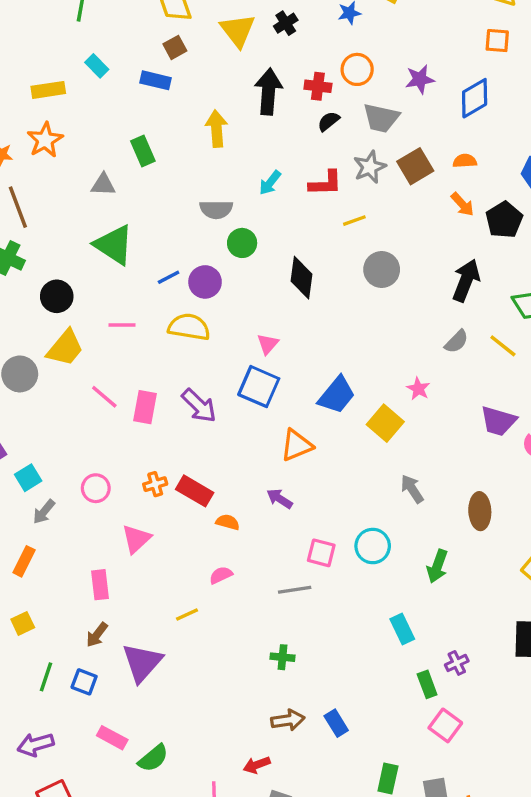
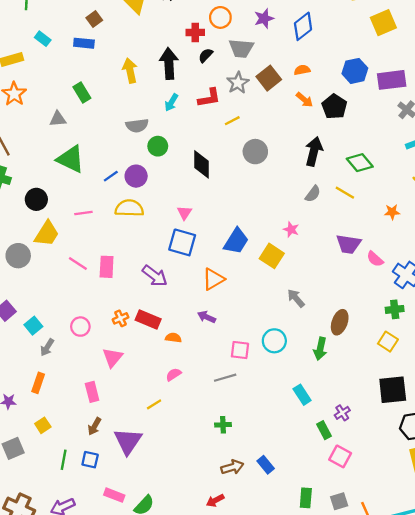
black arrow: (268, 92) -> (169, 64), moved
purple arrow: (199, 406) -> (155, 276), moved
brown ellipse: (480, 511) -> (340, 322), moved, turned 30

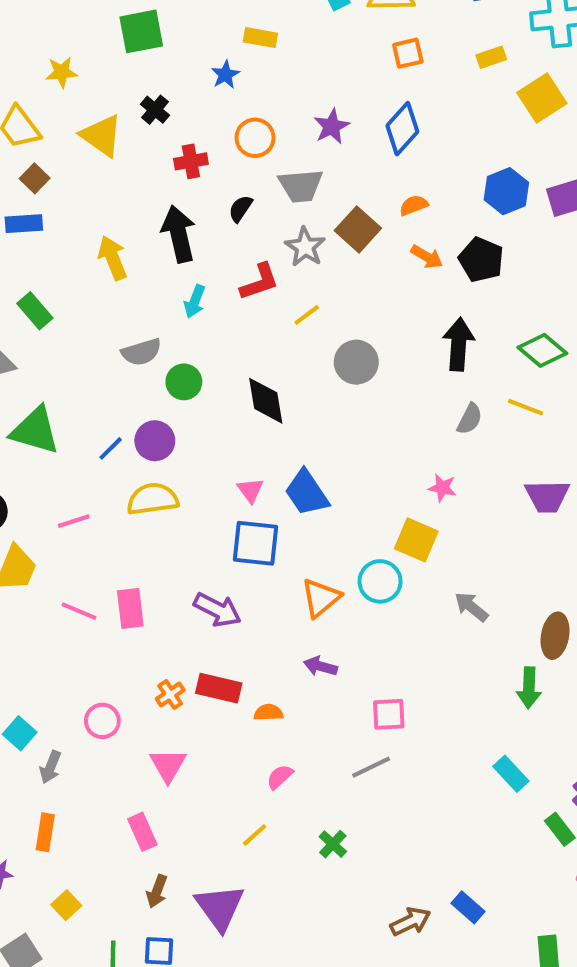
red cross: (195, 32) -> (191, 161), moved
blue trapezoid: (236, 241) -> (307, 493), moved, turned 124
cyan circle: (274, 341) -> (380, 581), moved
green cross: (223, 425) -> (333, 844), moved, turned -35

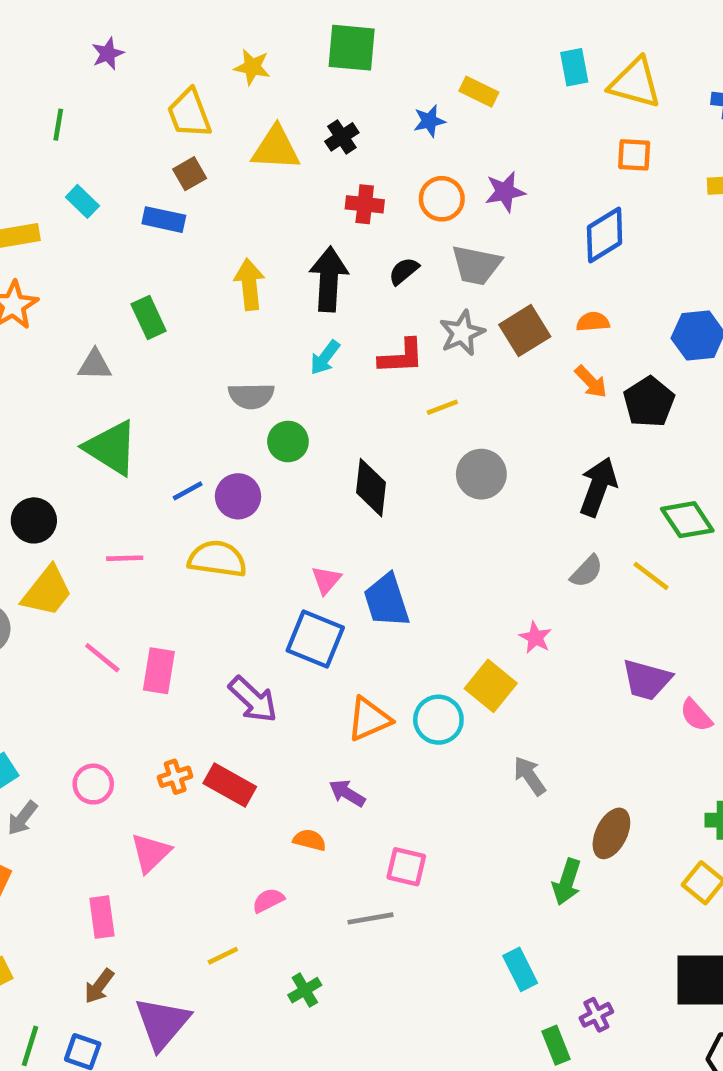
purple star: (332, 126) -> (505, 192), moved
yellow triangle: (102, 136) -> (276, 148), turned -48
orange semicircle: (268, 713) -> (310, 840), moved

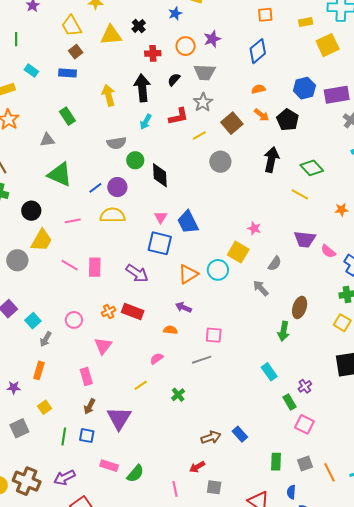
brown square: (525, 331) -> (232, 123), moved
black diamond: (371, 488) -> (160, 175), moved
gray semicircle: (587, 571) -> (275, 264), moved

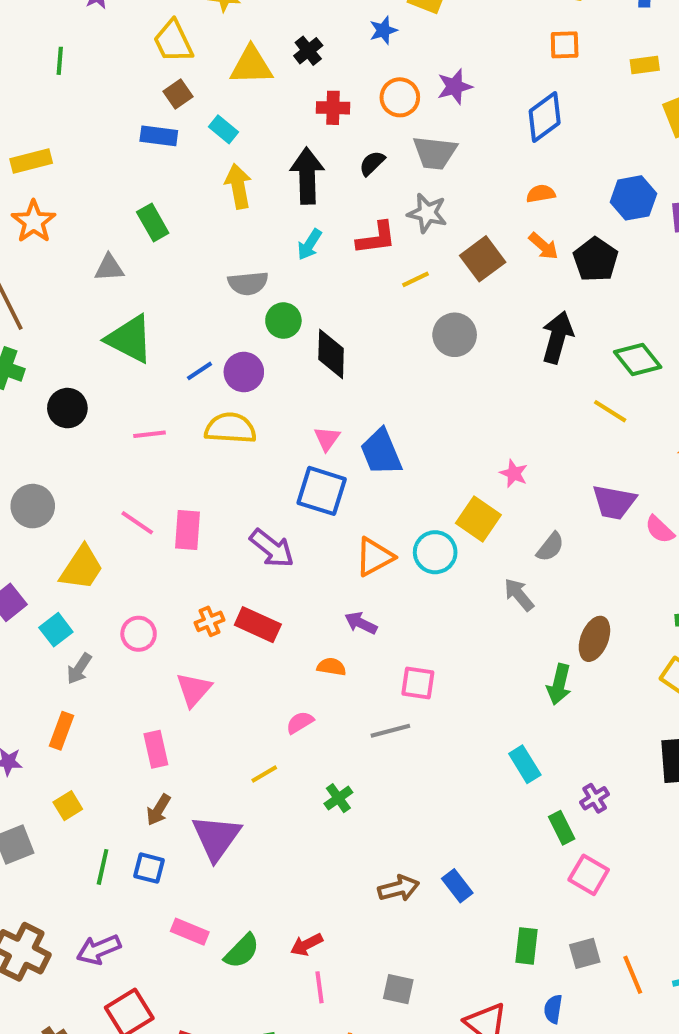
cyan rectangle: (31, 71) -> (224, 129), moved
gray star: (203, 102) -> (427, 213), turned -30
yellow trapezoid: (42, 240) -> (82, 568), moved
red arrow: (197, 467) -> (307, 945), moved

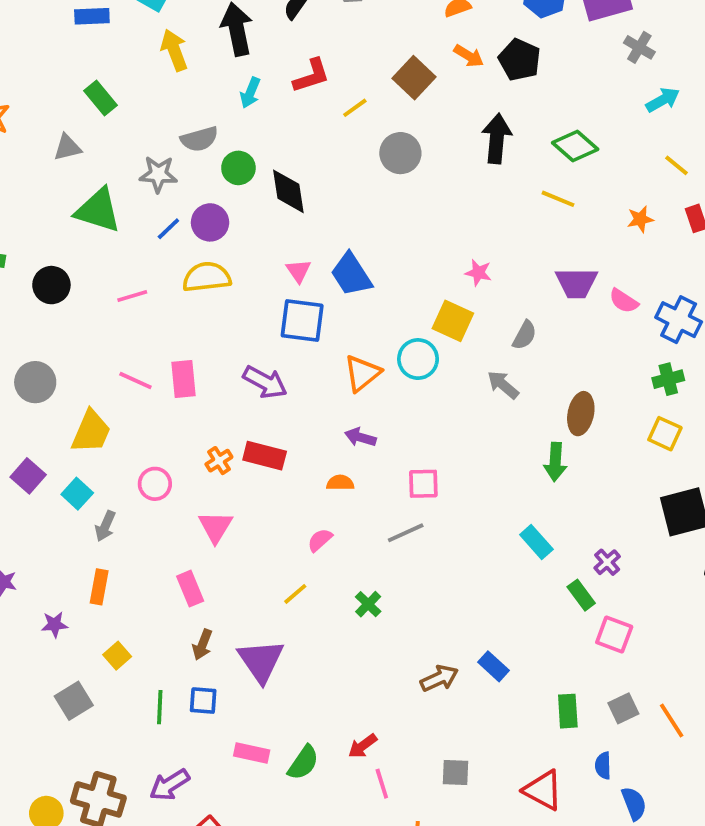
gray star: (427, 213) -> (158, 174), moved

